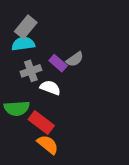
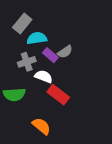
cyan semicircle: (23, 44) -> (37, 38), moved
red rectangle: (41, 123) -> (58, 95), moved

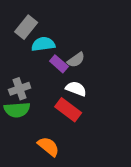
gray cross: (27, 62) -> (20, 89), moved
white semicircle: (44, 77) -> (76, 89), moved

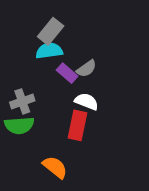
gray rectangle: (26, 27) -> (51, 31), moved
red rectangle: (68, 110) -> (77, 125), turned 65

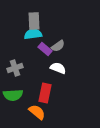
gray rectangle: (51, 31) -> (34, 21), turned -42
green semicircle: (19, 125) -> (13, 95), moved
red rectangle: (77, 125) -> (45, 93), moved

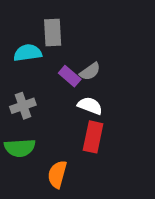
cyan semicircle: (33, 34) -> (28, 53), moved
red rectangle: (45, 93) -> (93, 137), moved
orange semicircle: (37, 112) -> (57, 174), turned -114

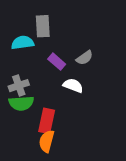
gray semicircle: (90, 71) -> (84, 58), moved
red rectangle: (93, 137) -> (47, 121), moved
green semicircle: (20, 148) -> (21, 103), moved

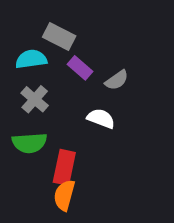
gray rectangle: (43, 26) -> (59, 36), turned -60
purple rectangle: (57, 62) -> (80, 68), moved
gray cross: (19, 86) -> (35, 99), moved, turned -30

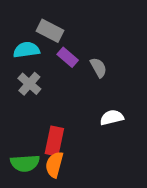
gray semicircle: (117, 80) -> (98, 68), turned -84
white semicircle: (101, 118) -> (112, 118), moved, turned -35
green semicircle: (29, 143) -> (25, 163), moved

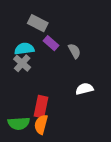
cyan semicircle: (26, 50) -> (24, 49), moved

